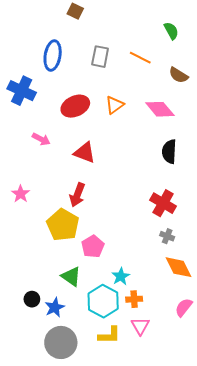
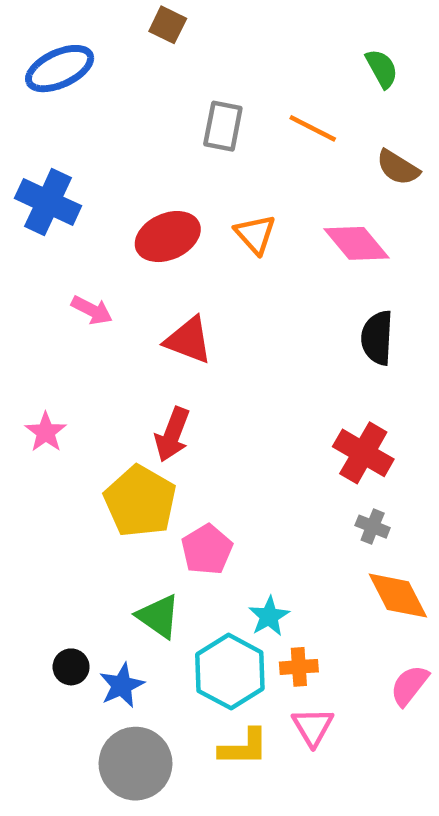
blue ellipse: (53, 56) -> (60, 69), moved, turned 56
orange triangle: (115, 105) -> (255, 234), turned -36

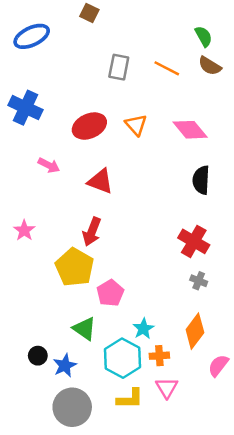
brown semicircle: (398, 167) -> (210, 66), moved
orange diamond: (398, 596) -> (195, 331), moved, turned 64

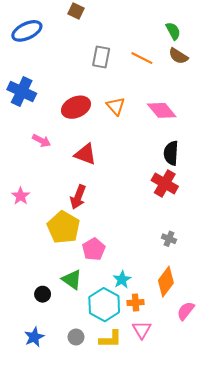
red cross: (194, 241) -> (165, 183), moved
black circle: (38, 356) -> (43, 294), moved
blue star: (65, 365) -> (34, 337), moved
gray circle: (72, 407) -> (76, 337), moved, size x0.5

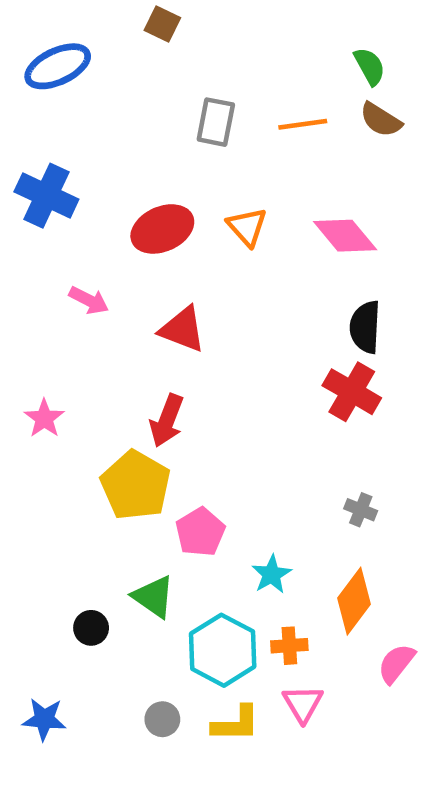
orange line: (142, 58) -> (303, 124), turned -35
cyan star: (122, 280) -> (272, 574), moved
blue star: (34, 337) -> (44, 719), moved, turned 30

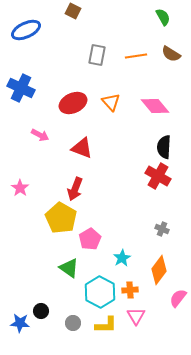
green semicircle: (370, 66) -> (163, 17), moved
black circle: (91, 628) -> (41, 311), moved

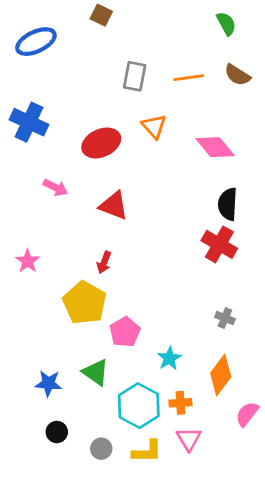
orange triangle: (111, 102) -> (154, 126), moved
red arrow: (75, 189) -> (104, 262), size x0.7
blue star: (20, 323) -> (48, 383), moved

